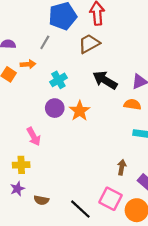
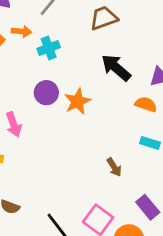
cyan cross: (58, 80) -> (49, 48), moved
brown arrow: (122, 167) -> (114, 167), moved, turned 128

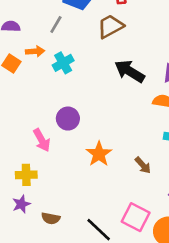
purple circle: (46, 93) -> (68, 119), moved
orange star: (77, 101) -> (99, 154), moved

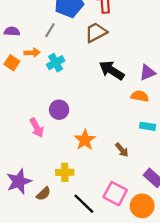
yellow cross: (26, 175) -> (65, 172), moved
purple star: (21, 204) -> (19, 181), size x1.6
brown semicircle: (51, 218) -> (44, 194), turned -56

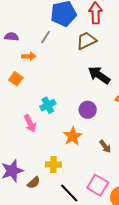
orange square: (12, 63) -> (16, 79), moved
cyan cross: (56, 63) -> (48, 105), moved
purple circle: (59, 110) -> (88, 110), moved

